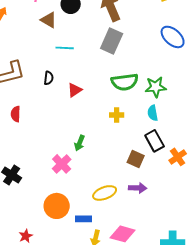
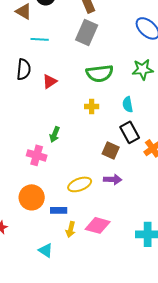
black semicircle: (49, 78) -> (24, 69), size x1.5
green star: (156, 87) -> (143, 69), moved
pink cross: (62, 164) -> (37, 155), turned -30

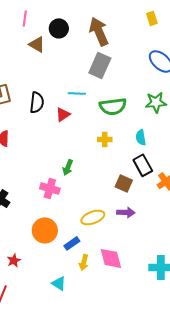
cyan line: (40, 39) -> (77, 93), moved
blue rectangle: (59, 210) -> (72, 243), turned -35
pink diamond: (98, 225) -> (111, 258), turned 60

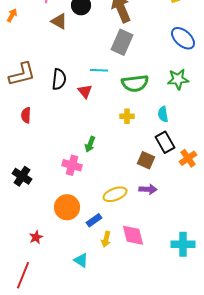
red triangle: (63, 114) -> (85, 91), turned -35

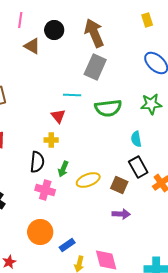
black semicircle: (59, 79) -> (37, 162), moved
yellow cross: (127, 116) -> (51, 140), moved
yellow ellipse: (115, 194) -> (88, 180), moved

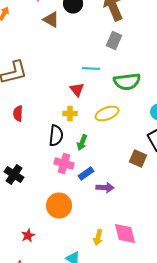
gray rectangle: (95, 67) -> (114, 40), size x0.7
yellow ellipse: (88, 180) -> (107, 114), moved
purple arrow: (121, 214) -> (105, 188), moved
blue rectangle: (67, 245) -> (86, 174), moved

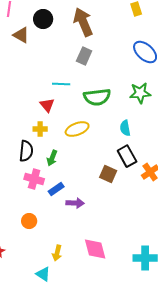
orange circle: (59, 206) -> (29, 221), size x0.6
yellow arrow: (98, 238) -> (57, 253), moved

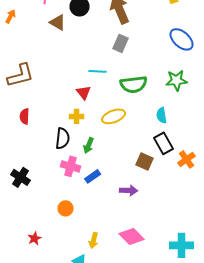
purple arrow: (75, 203) -> (129, 190), moved
pink diamond: (95, 249) -> (132, 236), turned -30

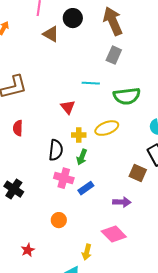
red triangle: (84, 92) -> (68, 107), moved
yellow cross: (77, 116) -> (79, 135), moved
pink diamond: (132, 236) -> (114, 234), moved

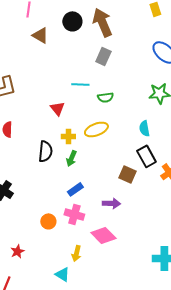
black circle: (73, 18) -> (72, 21), moved
green semicircle: (127, 96) -> (105, 97), moved, size x0.6
pink cross: (64, 178) -> (74, 214), moved

